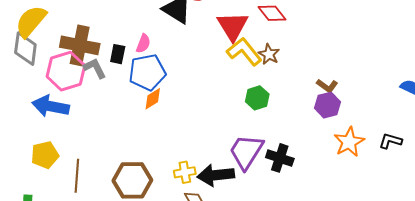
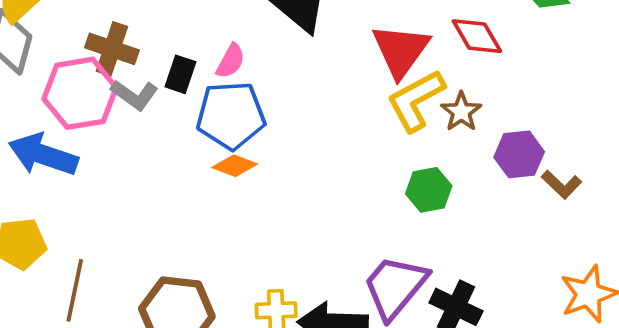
brown cross: (80, 45) -> (112, 49), size x0.7
yellow L-shape: (244, 51) -> (416, 100), turned -87
gray L-shape: (95, 68) -> (134, 95), turned 145
orange diamond: (153, 99) -> (235, 166), turned 45
purple hexagon: (327, 105) -> (519, 154), moved

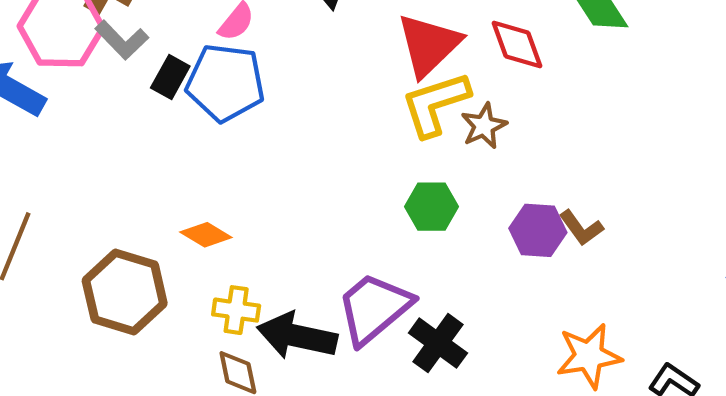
black rectangle: (180, 74) -> (170, 77), moved
purple hexagon: (519, 154) -> (538, 230), moved
orange diamond: (235, 166) -> (206, 235), moved

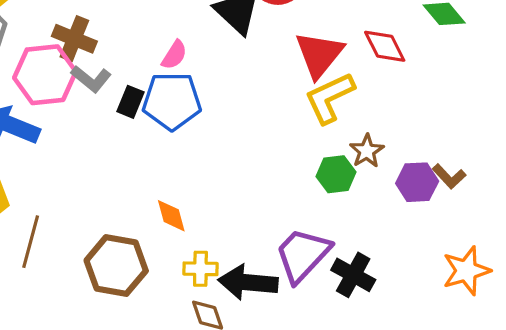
brown star: (484, 126) -> (367, 151), moved
orange diamond: (206, 235) -> (171, 216), turned 51

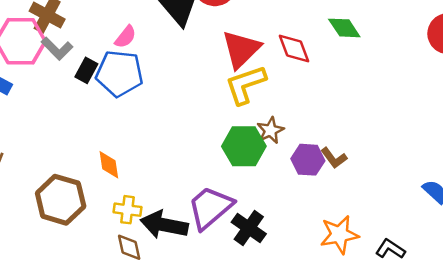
green hexagon: (336, 174) -> (244, 146), size x1.4

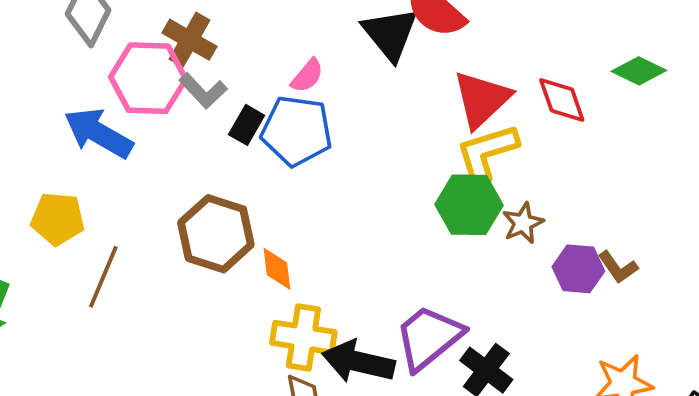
green diamond: (344, 28) -> (639, 71), turned -32
green hexagon: (244, 146) -> (469, 205), moved
brown hexagon: (61, 200) -> (216, 234), moved
yellow cross: (127, 210) -> (303, 337), size x1.5

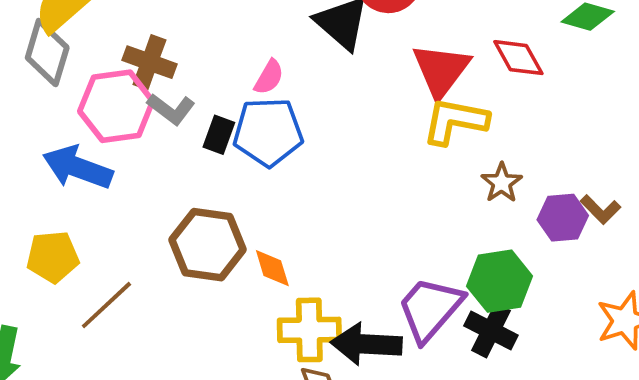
yellow L-shape: (487, 153) -> (455, 121), turned 38
green hexagon: (469, 205) -> (500, 281), moved
brown line: (103, 277) -> (106, 305), turned 34

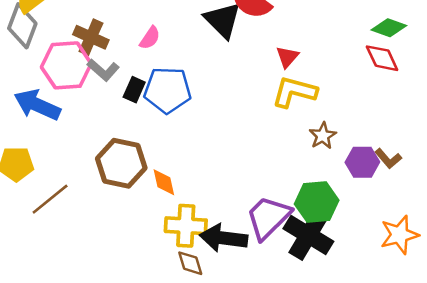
red diamond: (518, 58) -> (382, 58), moved
red triangle: (441, 70) -> (287, 57), size x0.6
pink semicircle: (269, 77) -> (150, 38), moved
black cross: (491, 331) -> (308, 235), size x1.4

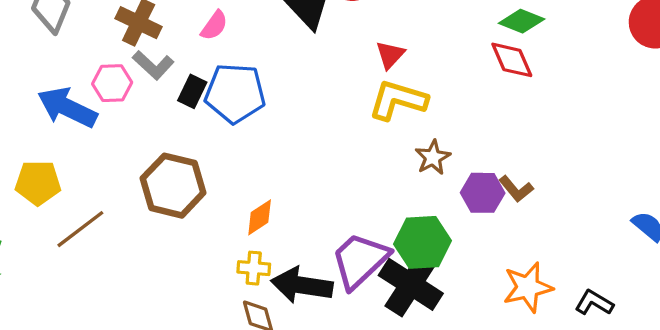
pink hexagon: (66, 65) -> (112, 83), moved, size x0.6
orange diamond: (164, 182) -> (260, 217), moved, turned 68
yellow cross: (186, 226) -> (254, 268), size x0.6

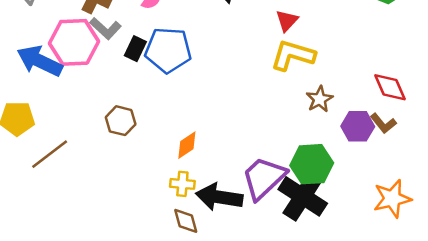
red diamond: (512, 60) -> (390, 87), moved
pink hexagon: (112, 83) -> (74, 42), size x1.6
brown hexagon: (173, 186) -> (121, 121), size x0.6

